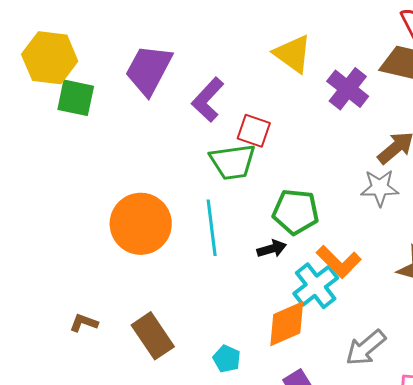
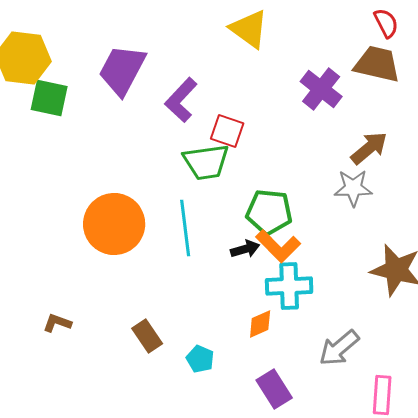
yellow triangle: (293, 54) -> (249, 29), moved
orange L-shape: (339, 262) -> (278, 246), moved
cyan cross: (316, 286) -> (289, 286), turned 36
orange diamond: (287, 324) -> (260, 324), size x0.6
brown rectangle: (153, 336) -> (147, 336), moved, size x0.7

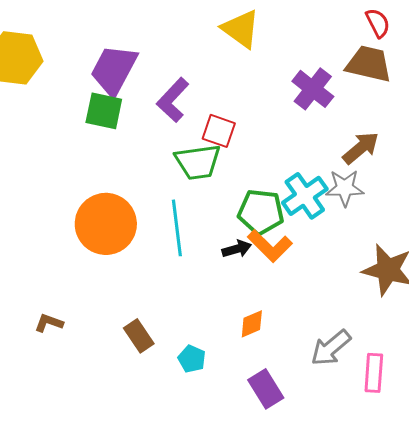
green square: (49, 98) -> (104, 111), moved
cyan cross: (289, 286) -> (305, 196), moved, turned -33
pink rectangle: (382, 395) -> (374, 373), moved

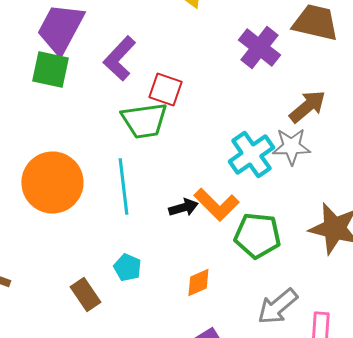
green pentagon: (261, 212) -> (257, 236), moved
cyan pentagon: (192, 359) -> (127, 268), moved

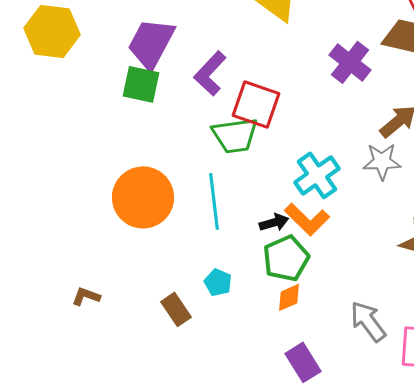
red square: (165, 90) -> (256, 104), size x1.4
cyan cross: (251, 154) -> (317, 175), moved
green pentagon: (257, 236) -> (286, 258), moved, turned -30
gray arrow: (277, 306) -> (368, 321), turned 93

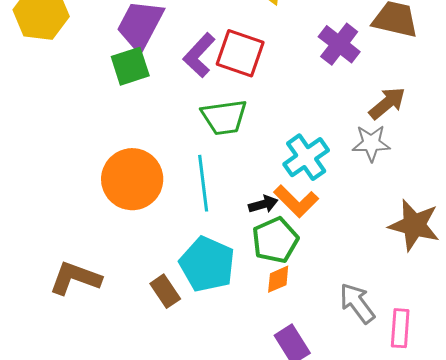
green square: (141, 84) -> (130, 66), turned -30
red square: (256, 104) -> (240, 53), moved
cyan pentagon: (218, 282) -> (207, 264), size x2.0
brown L-shape: (86, 296) -> (75, 278), size x1.8

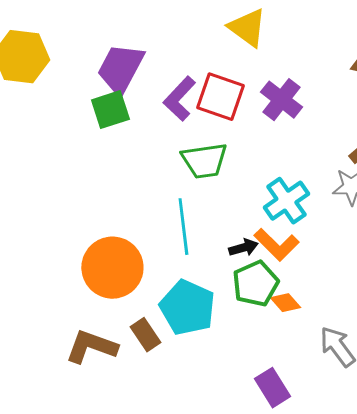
purple cross: (339, 44) -> (281, 100), moved
orange circle: (132, 179) -> (112, 268), moved
brown L-shape: (75, 278) -> (91, 347), moved
orange diamond: (278, 279) -> (285, 303), moved, turned 72

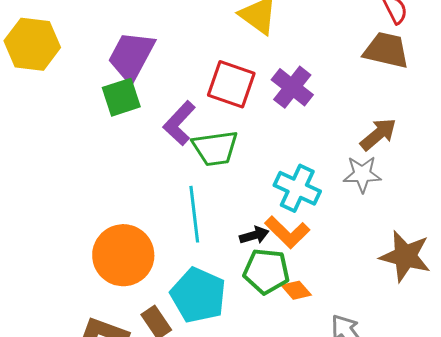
purple L-shape: (179, 99) -> (179, 123), moved
cyan cross: (286, 201) -> (297, 188), turned -30
green pentagon: (255, 284) -> (266, 271), turned 30

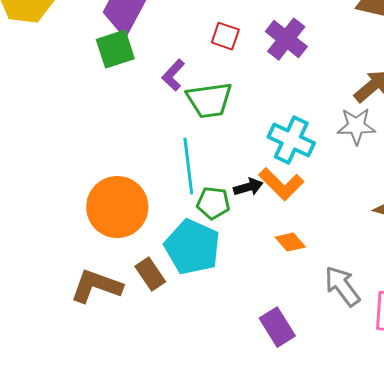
red square: (231, 84) -> (225, 36), size x0.6
purple L-shape: (179, 123) -> (173, 75), size x0.7
green pentagon: (266, 271) -> (213, 203), moved, size x0.7

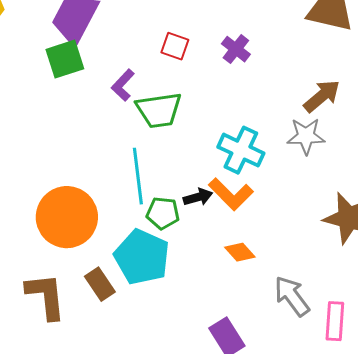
purple cross: (286, 39) -> (236, 49), size x0.7
brown L-shape: (96, 286) -> (46, 296), turned 64

